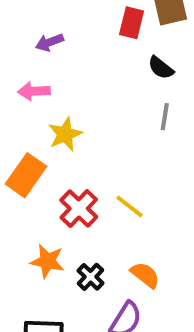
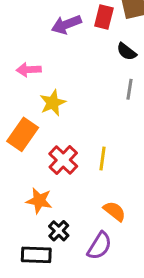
purple arrow: (49, 42) -> (66, 24), moved, size x1.4
yellow line: (130, 206) -> (102, 159), turned 60
black cross: (90, 277) -> (59, 231), moved

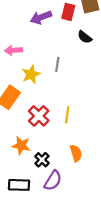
gray line: (130, 89) -> (57, 64), moved
orange semicircle: (115, 211) -> (76, 153), turned 35
black cross: (59, 231) -> (42, 160), moved
purple semicircle: (99, 246) -> (53, 181), moved

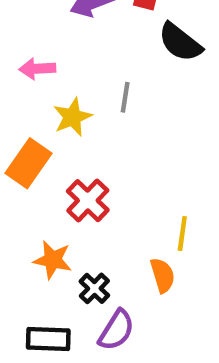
black semicircle: (85, 37) -> (180, 42), size x1.5
yellow line: (67, 115) -> (182, 233), moved

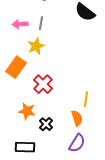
gray line: (125, 97) -> (41, 23), moved
purple semicircle: (116, 330) -> (77, 143), moved

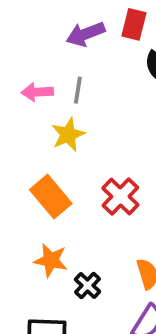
orange rectangle: (16, 67) -> (51, 197), moved, turned -75
red cross: (43, 84) -> (120, 197), moved

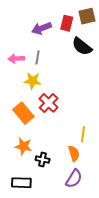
yellow star: (68, 135) -> (32, 81), turned 30
red cross: (120, 197) -> (49, 103), moved
black cross: (87, 286) -> (43, 159), turned -32

